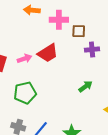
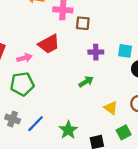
purple cross: (92, 49) -> (96, 52), moved
pink arrow: (25, 59) -> (24, 58), moved

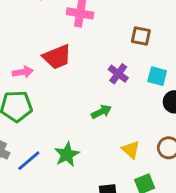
brown square: (83, 23) -> (141, 36), moved
purple cross: (96, 52) -> (118, 74), turned 32
green star: (68, 130) -> (67, 154), moved

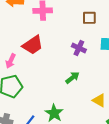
pink arrow: (23, 72) -> (11, 61), turned 136

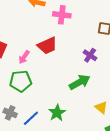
green arrow: (72, 78) -> (80, 82), size x1.5

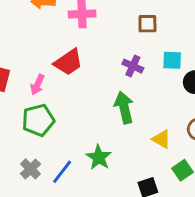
green arrow: (80, 82) -> (124, 107), turned -65
gray cross: (10, 113) -> (30, 169), turned 32

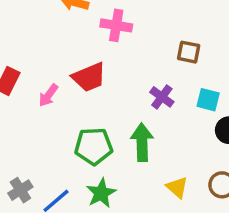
green pentagon: (38, 120) -> (94, 146), moved

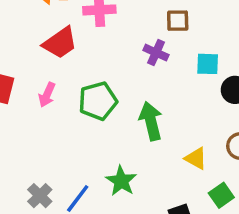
red trapezoid: (89, 77) -> (60, 43), moved
purple cross: (162, 97) -> (156, 53), moved
green pentagon: (94, 146) -> (98, 101), moved

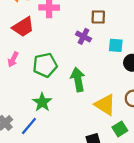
yellow triangle: (196, 158) -> (105, 105), size x1.5
green star: (121, 181) -> (42, 102), moved

